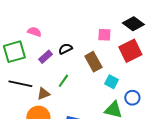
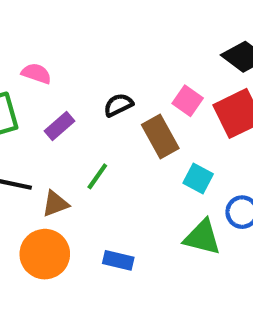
pink square: (104, 35) -> (188, 101), moved, turned 32
black semicircle: (65, 49) -> (118, 105), moved

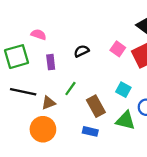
purple rectangle: (59, 126) -> (51, 62), turned -56
brown rectangle: (160, 136) -> (96, 106), moved
blue rectangle: (118, 260) -> (90, 131), moved

